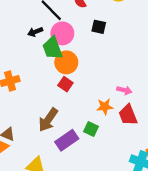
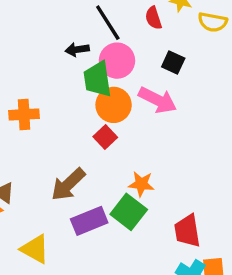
pink arrow: (124, 90) -> (157, 100), moved, size x1.6
orange star: (105, 107) -> (141, 184), moved
red trapezoid: (128, 115) -> (187, 231), moved
green square: (91, 129) -> (129, 212), size x1.5

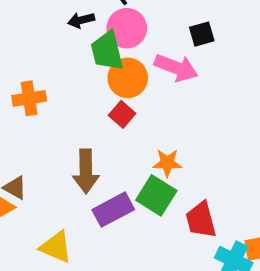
black square: (173, 63) -> (202, 34), moved, turned -35
brown arrow: (68, 184) -> (86, 171), turned -42
red trapezoid: (187, 231) -> (201, 220), moved

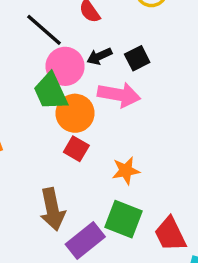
black arrow: (81, 20) -> (99, 56), moved
orange star: (167, 163) -> (126, 171), moved

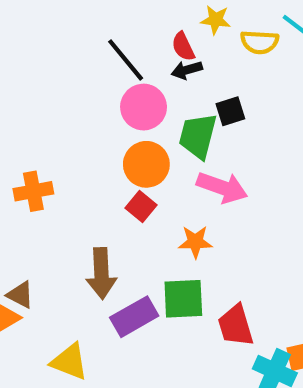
black arrow: (99, 56) -> (187, 70), moved
green trapezoid: (51, 92) -> (198, 136), moved, turned 30
pink arrow: (119, 95) -> (222, 187), moved
green square: (123, 219) -> (183, 299), turned -33

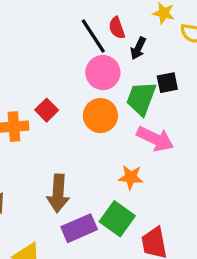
red semicircle: (183, 47) -> (117, 28), moved
black arrow: (187, 70) -> (138, 48), turned -55
red square: (141, 207) -> (47, 110), moved
green square: (183, 299) -> (117, 219), turned 32

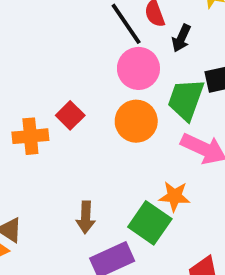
brown arrow: (58, 193) -> (86, 217), size x0.7
green square: (117, 219) -> (150, 223), moved

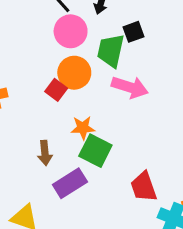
red square: (70, 115) -> (56, 90), moved
orange star: (174, 196) -> (83, 128), moved

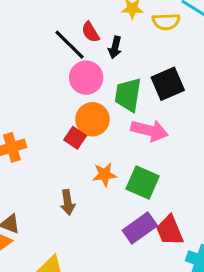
black square: (134, 32) -> (168, 84), moved, size x1.5
green square: (95, 151) -> (143, 183), moved
purple rectangle: (70, 183) -> (140, 228), moved

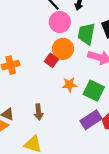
brown arrow: (68, 202) -> (39, 112), moved

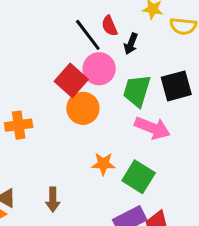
orange circle: (63, 49) -> (83, 108), moved
red square: (51, 60) -> (71, 80), moved, size x1.5

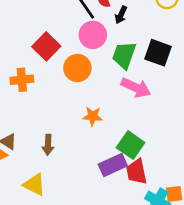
red square: (71, 80) -> (46, 46), moved
black square: (176, 86) -> (158, 53), turned 32
green square: (139, 177) -> (131, 145), moved

